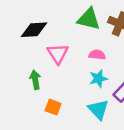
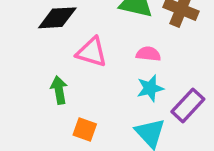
pink triangle: (58, 54) -> (92, 52), turned -40

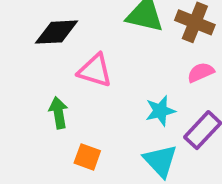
pink semicircle: (148, 54) -> (201, 72), moved, turned -30

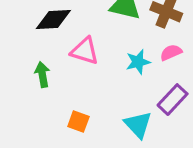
cyan star: (160, 111) -> (138, 62), moved
green arrow: (58, 113) -> (42, 74), moved

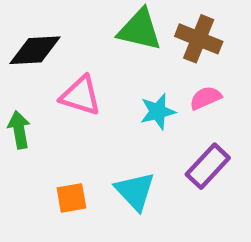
orange square: (78, 121) -> (71, 198), turned -30
cyan triangle: (138, 125) -> (135, 191), moved

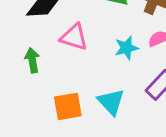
orange square: (71, 198) -> (68, 106), size x1.4

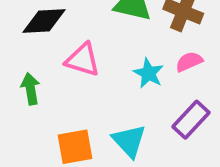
cyan star: (126, 48) -> (148, 73), turned -30

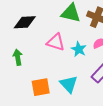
pink triangle: (83, 60) -> (56, 42), moved

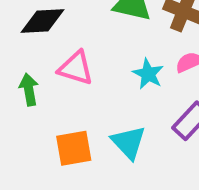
pink triangle: (56, 42) -> (76, 68), moved

